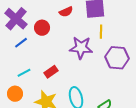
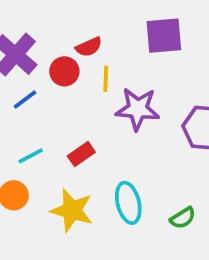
red semicircle: (66, 12) -> (89, 47), moved
yellow line: (101, 32) -> (106, 79), moved

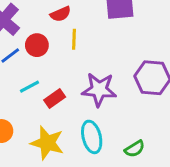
red circle: (64, 71) -> (37, 45), moved
purple star: (138, 109) -> (99, 90), moved
cyan line: (31, 156) -> (29, 87), moved

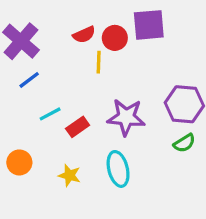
red circle: (37, 45) -> (115, 38), moved
yellow star: (47, 143) -> (70, 175), size x0.6
green semicircle: (135, 149) -> (184, 143), moved

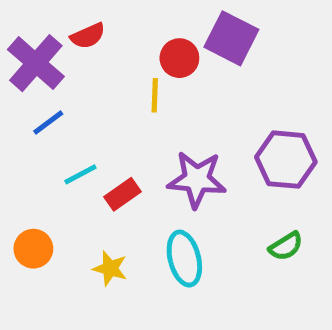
purple square: (149, 25) -> (231, 38), turned 32
red semicircle: (84, 35) -> (88, 36), moved
green semicircle: (184, 143) -> (286, 246), moved

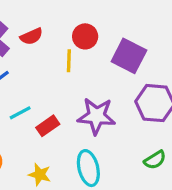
red semicircle: (88, 36) -> (31, 36), moved
purple square: (231, 38) -> (129, 56), moved

